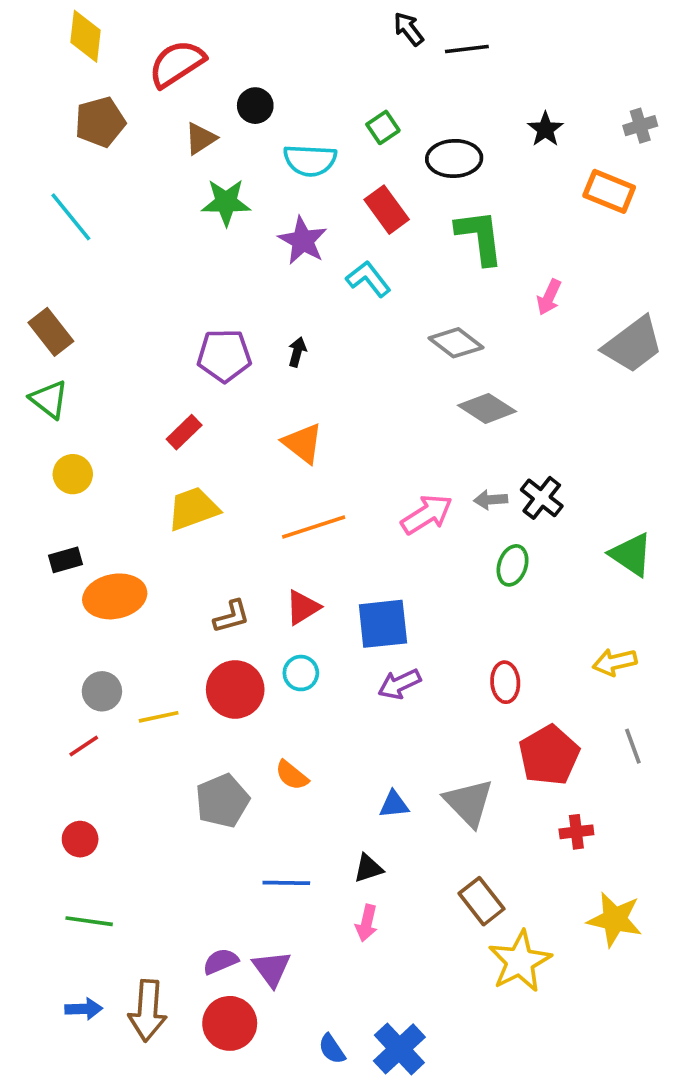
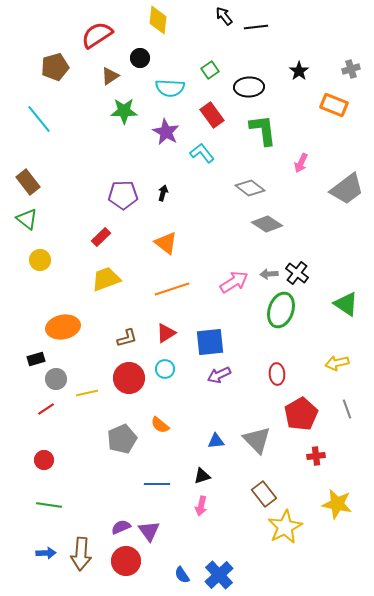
yellow diamond: (86, 36) -> (158, 20), moved
black rectangle: (65, 560) -> (36, 359), moved
green ellipse: (513, 565) -> (281, 310), size x1.6

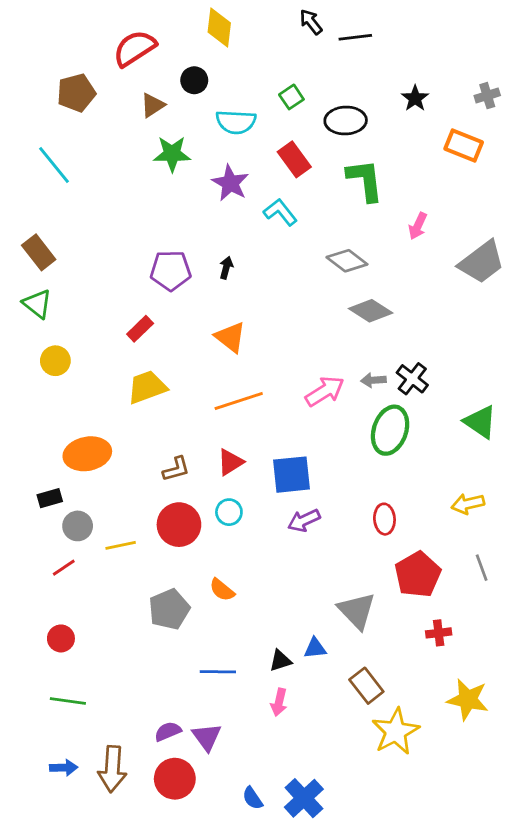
blue triangle: (216, 441) -> (315, 648), moved

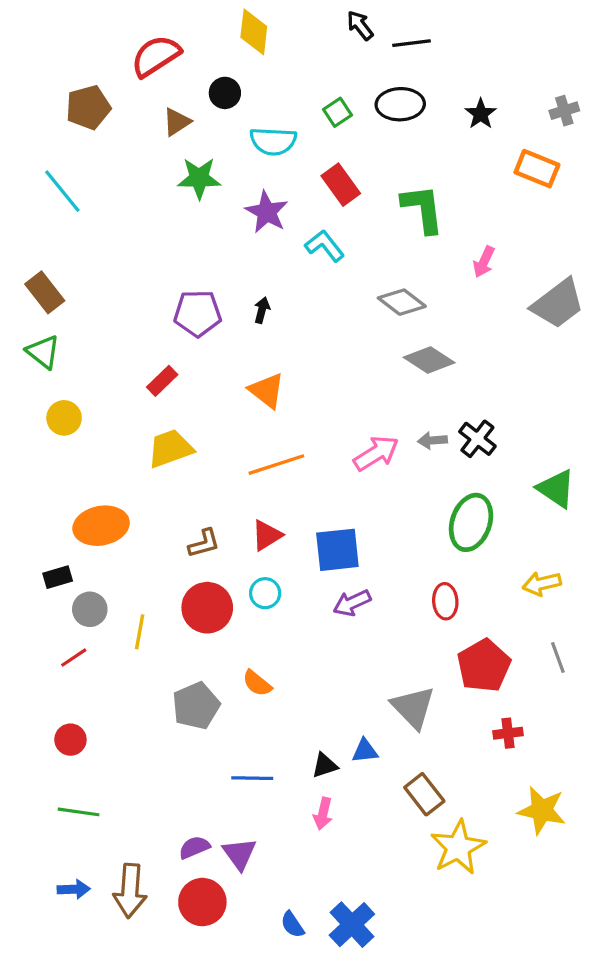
black ellipse: (346, 121) -> (400, 104), moved
green ellipse: (390, 430) -> (471, 522), moved
yellow line: (121, 545) -> (140, 632), turned -68

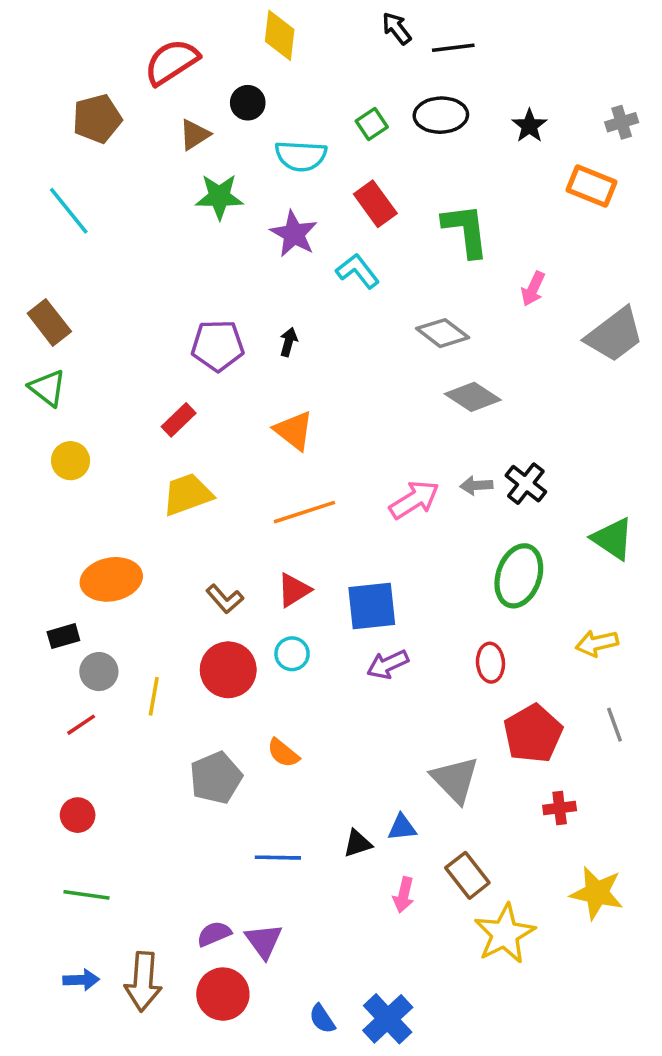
brown L-shape: (204, 543) -> (225, 599), turned 64
pink arrow: (323, 814) -> (404, 895), moved

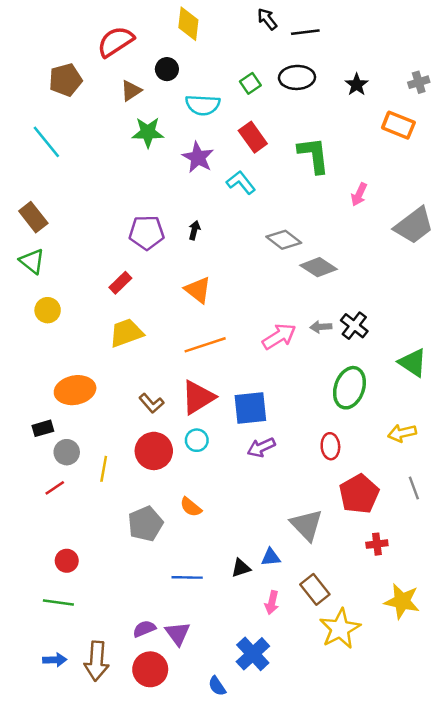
gray diamond: (443, 333) -> (284, 240), moved
red triangle: (294, 590) -> (198, 397), size x1.5
red circle: (78, 815) -> (67, 561), moved
blue cross: (388, 1019) -> (253, 654), moved

